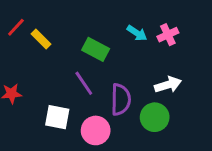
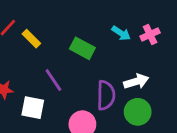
purple line: (84, 83) -> (53, 80), moved
white arrow: (168, 85) -> (136, 81), moved
white square: (57, 117) -> (33, 108), moved

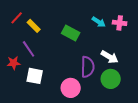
pink cross: (150, 35) -> (120, 23), turned 32
purple line: (53, 80) -> (29, 49), moved
white arrow: (136, 81) -> (110, 57), turned 48

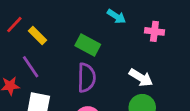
cyan arrow: (99, 22) -> (116, 16), moved
purple semicircle: (88, 67) -> (86, 78), moved

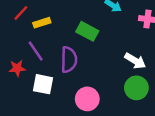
yellow rectangle: (37, 35) -> (42, 23), turned -63
purple semicircle: (86, 78) -> (69, 60), moved

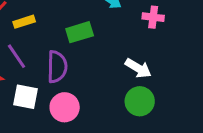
green rectangle: (87, 31) -> (80, 32), turned -45
pink circle: (87, 99) -> (65, 107), moved

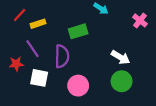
pink cross: (153, 17) -> (140, 20), moved, turned 32
pink circle: (65, 107) -> (78, 86), moved

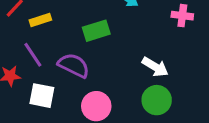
pink cross: (140, 20) -> (182, 16), turned -32
purple semicircle: (62, 56) -> (74, 65), turned -65

